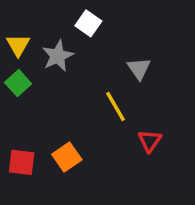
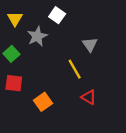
yellow triangle: (18, 45) -> (15, 19), moved
red triangle: (150, 141) -> (89, 97), moved, turned -35
red square: (22, 162) -> (14, 83), moved

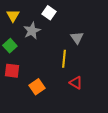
yellow line: (75, 69) -> (64, 59), turned 36

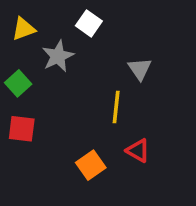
yellow triangle: (13, 16) -> (23, 29), turned 40
orange square: (37, 87) -> (91, 165), moved

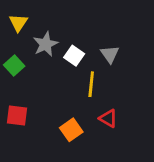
white square: (89, 23) -> (74, 56), moved
yellow triangle: (23, 29) -> (18, 23), turned -36
red square: (22, 129) -> (17, 116), moved

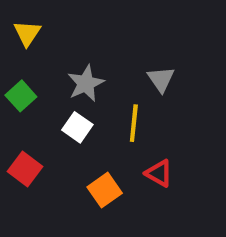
gray star: (46, 44) -> (86, 83), moved
white square: (74, 56) -> (77, 127), moved
red square: (17, 116) -> (25, 169), turned 30

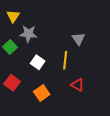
gray star: (86, 83) -> (28, 34), moved, turned 30
orange square: (105, 190) -> (42, 93), moved

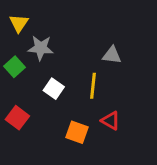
gray triangle: (78, 39) -> (112, 55), turned -48
orange square: (42, 93) -> (77, 132), moved, turned -35

